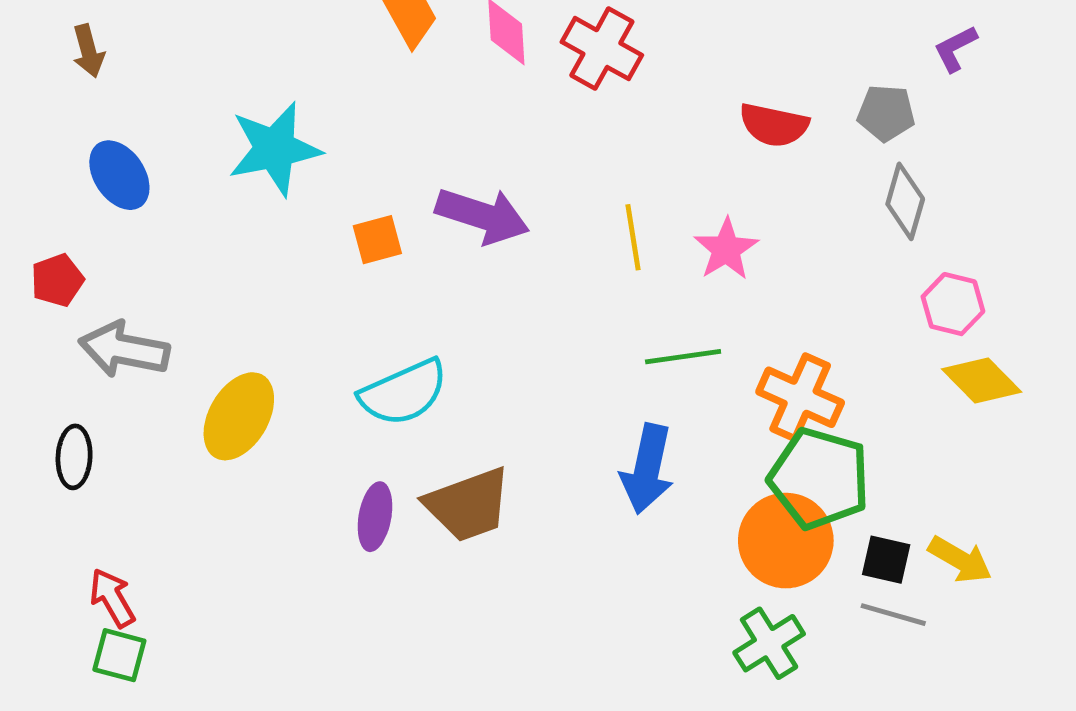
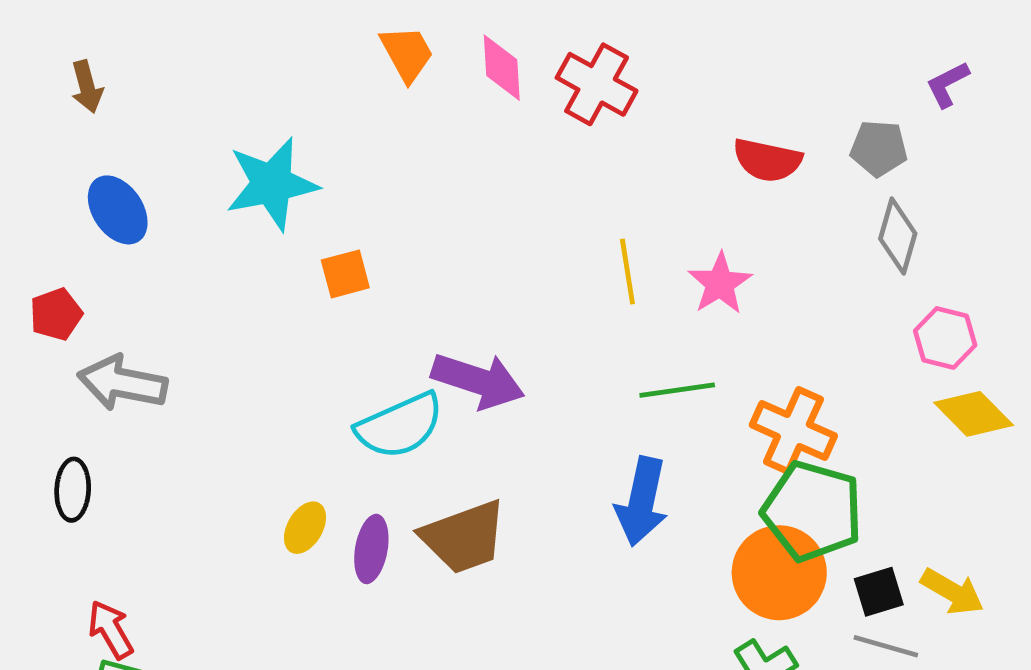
purple arrow: (482, 216) -> (478, 381), moved
orange square: (377, 240) -> (345, 274), moved
yellow ellipse: (239, 416) -> (305, 528), moved, size x0.6
black square: (886, 560) -> (879, 592), turned -30

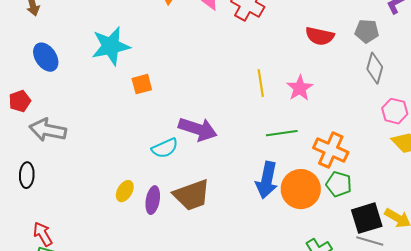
cyan semicircle: (400, 426) -> (165, 148), size x0.7
green pentagon: (812, 511) -> (339, 184), size x0.6
orange circle: (779, 573) -> (301, 189), moved
black square: (879, 592) -> (367, 218), size x1.5

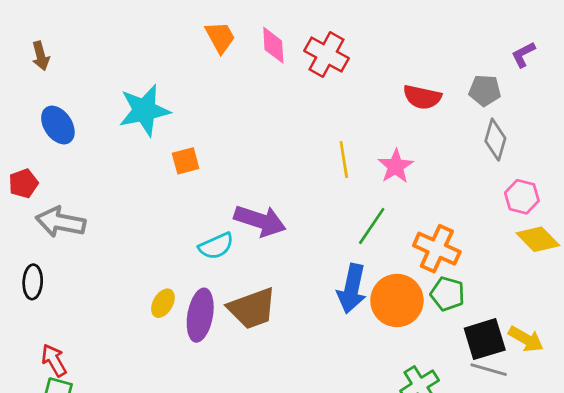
green line: (282, 133) -> (372, 226), turned -48
purple ellipse: (153, 200) -> (200, 315), size x1.4

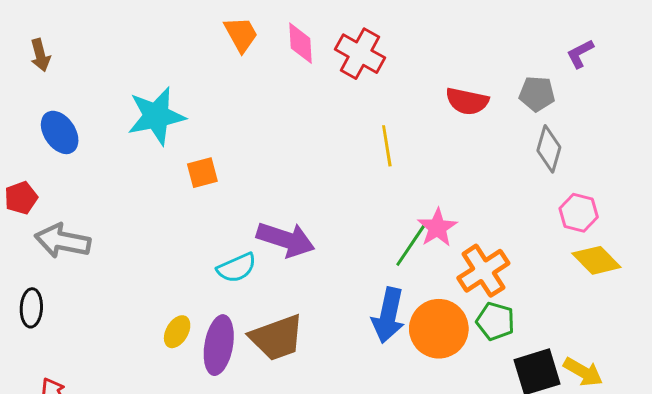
yellow line: (344, 160) -> (387, 146), moved
pink star: (396, 166) -> (437, 228), moved
orange cross: (437, 249) -> (483, 271), turned 33

